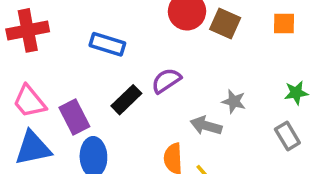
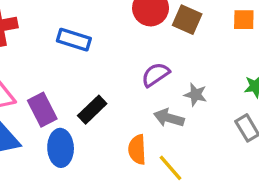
purple semicircle: (166, 81) -> (156, 75), moved
black rectangle: (126, 100) -> (92, 110), moved

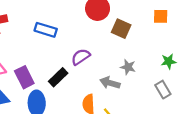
brown square: (187, 20) -> (121, 29), moved
purple semicircle: (156, 75) -> (81, 57), moved

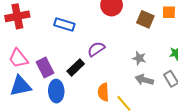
brown square: (121, 29) -> (145, 19), moved
gray arrow: (110, 83) -> (144, 80), moved

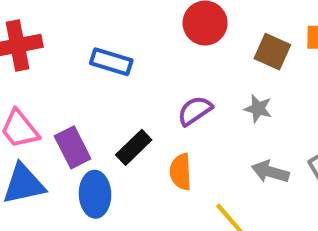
purple semicircle: (96, 49) -> (195, 111), moved
gray star: (139, 58) -> (258, 109), moved
orange semicircle: (103, 92) -> (181, 172), moved

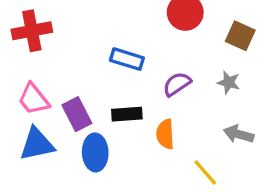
blue rectangle: (111, 62) -> (127, 59), moved
black rectangle: (134, 147) -> (127, 114), turned 40

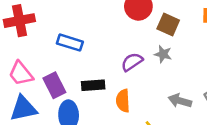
brown square: (240, 36) -> (168, 24), moved
blue rectangle: (127, 59) -> (70, 43), moved
gray star: (229, 82) -> (163, 54), moved

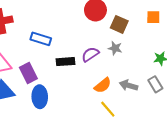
black rectangle: (93, 85) -> (66, 62), moved
orange semicircle: (123, 101) -> (103, 85), moved, turned -126

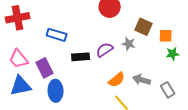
orange square: (153, 17) -> (166, 36), moved
brown square: (119, 24) -> (144, 27), moved
gray rectangle: (155, 84) -> (168, 90), moved

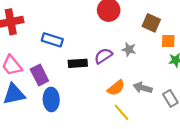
brown square: (144, 27) -> (151, 23), moved

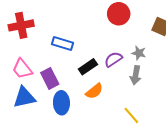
black rectangle: (78, 63) -> (88, 67), turned -30
orange semicircle: (116, 88) -> (94, 91), moved
gray arrow: (143, 88) -> (136, 75), moved, turned -96

